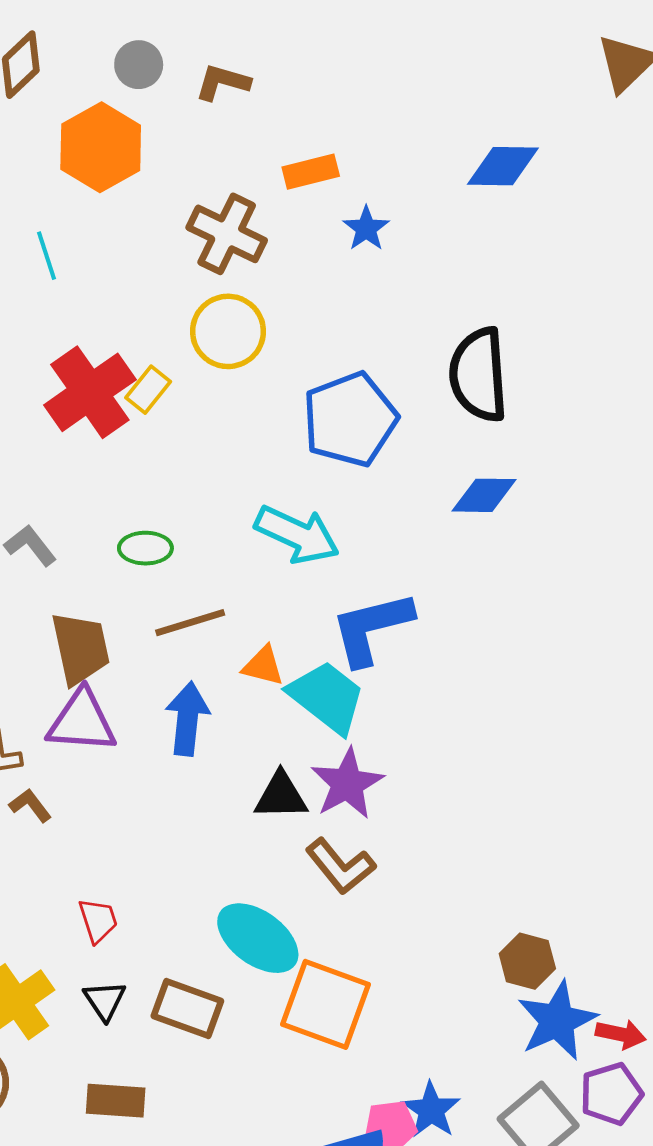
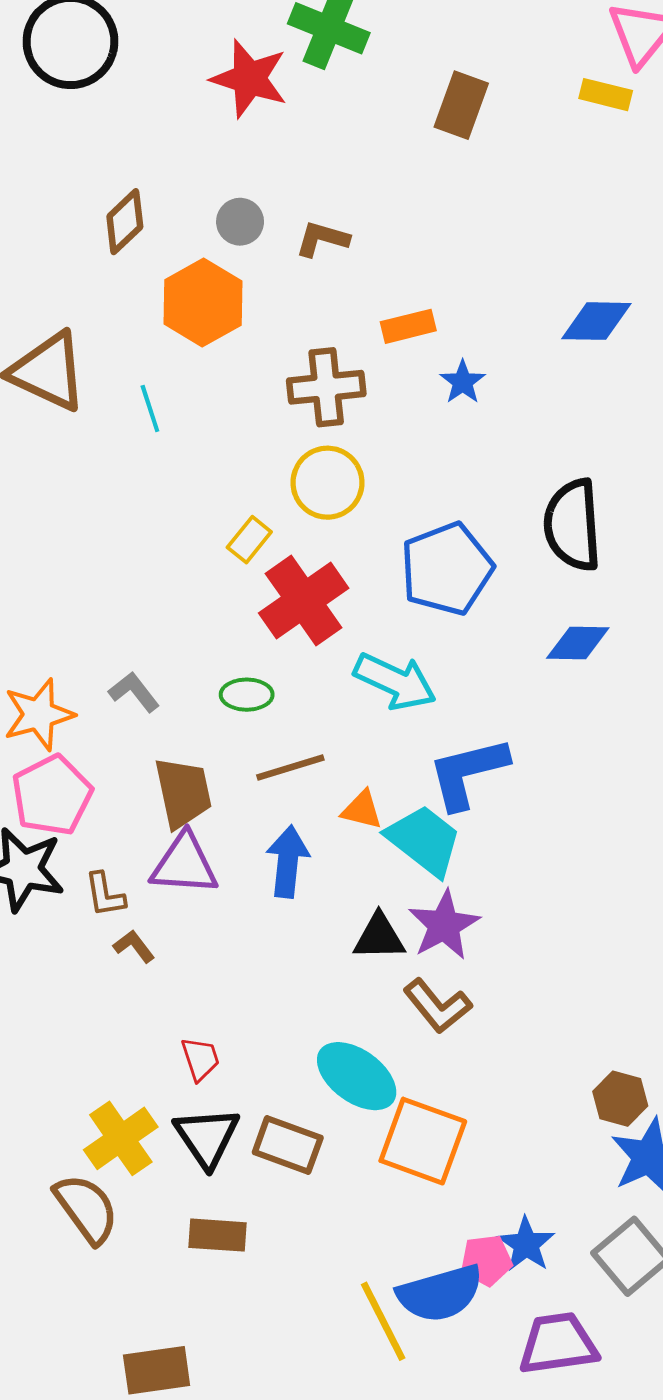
brown cross: (227, 234) -> (326, 387), turned -32
red cross: (90, 392) -> (304, 601), moved
black triangle: (105, 1000) -> (207, 1137), size x1.6

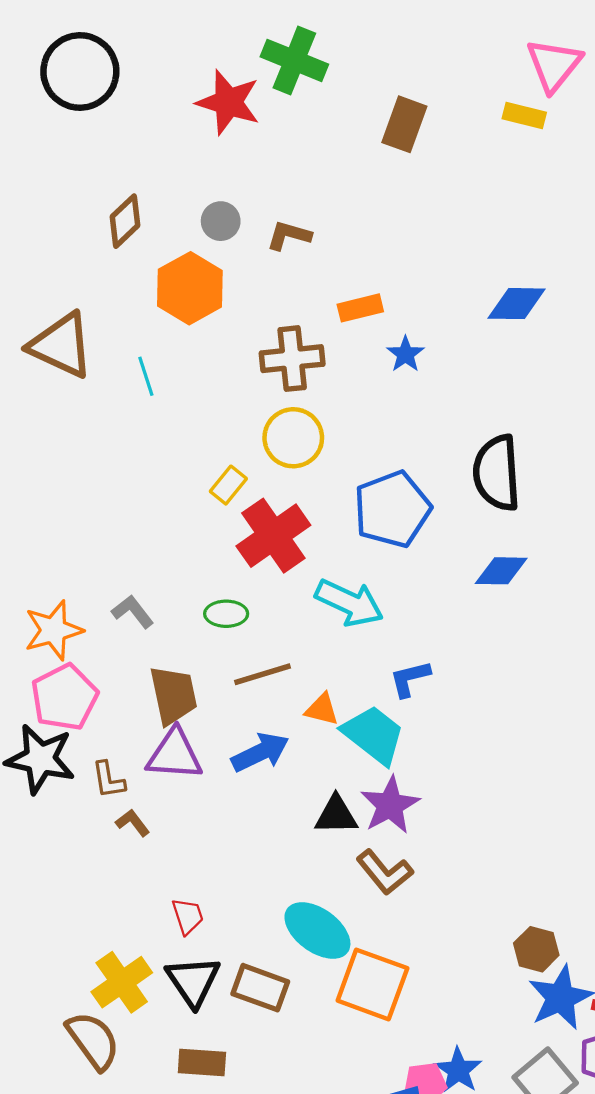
blue L-shape: (468, 773) -> (410, 679), size x0.6
blue arrow: (288, 862) -> (260, 752), turned 58

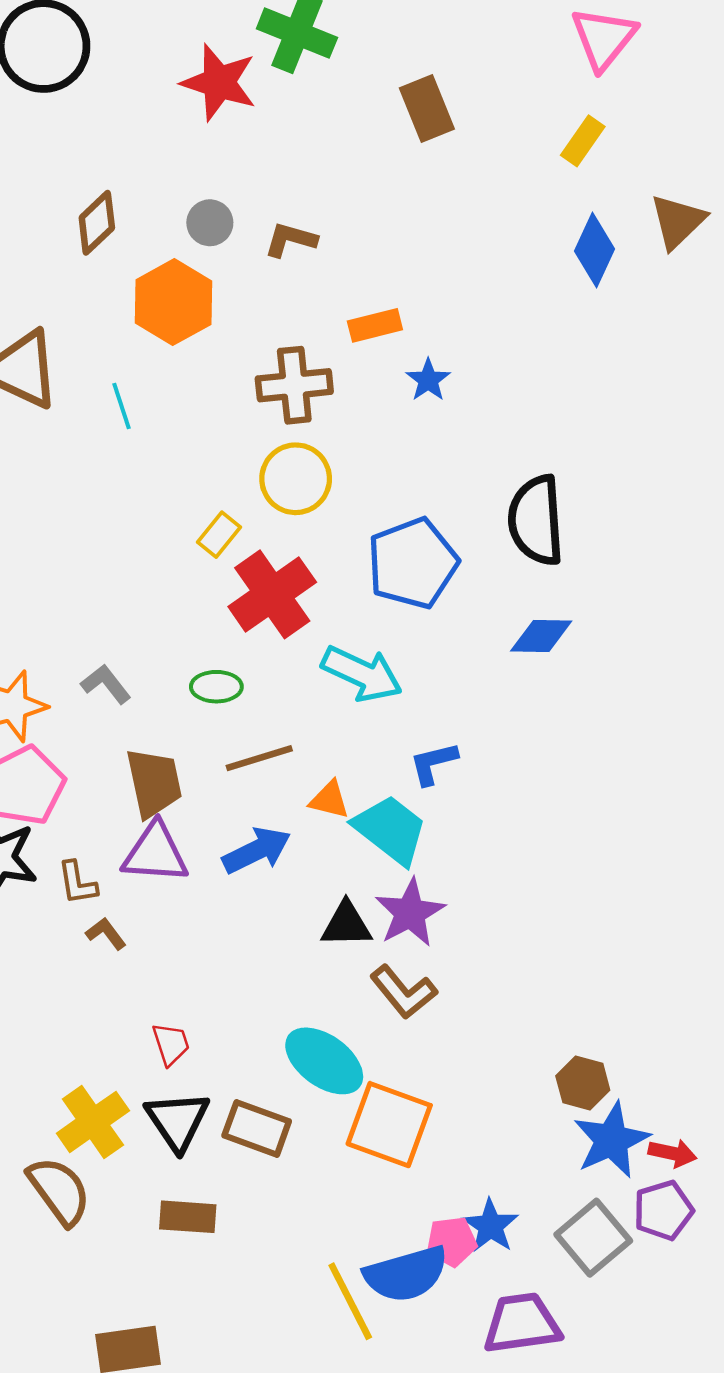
yellow rectangle: (524, 115) -> (583, 141), moved, turned -69
brown rectangle: (404, 124) -> (427, 108), turned -42
blue diamond: (517, 304) -> (594, 250), moved, turned -66

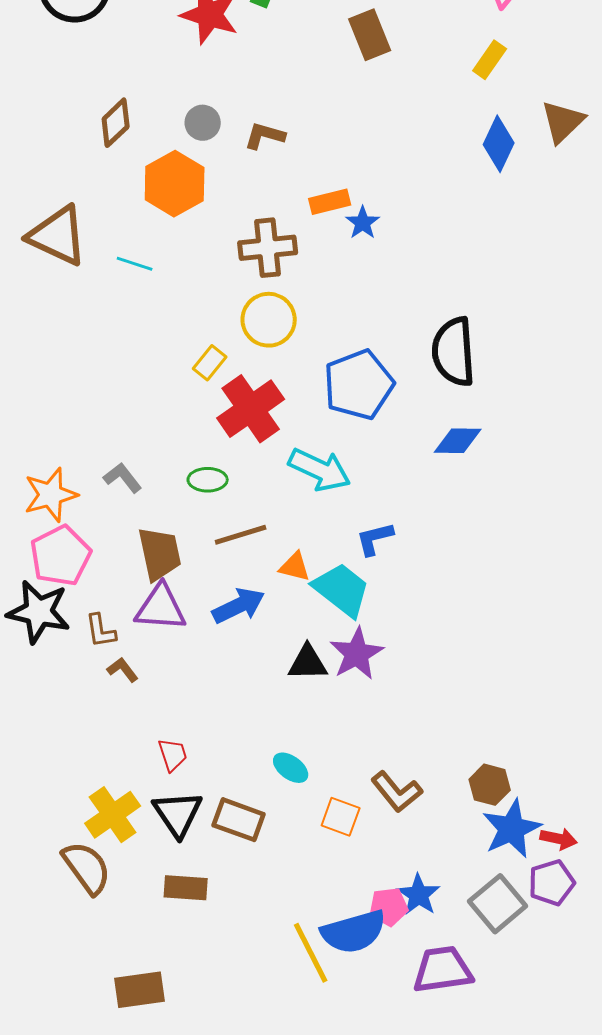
blue star: (428, 380) -> (363, 223), moved
cyan line: (122, 406) -> (135, 264), turned -54
brown L-shape: (403, 992) -> (397, 792), moved
cyan ellipse: (324, 1061) -> (291, 768), size x0.6
orange square: (389, 1125) -> (341, 817), size x0.6

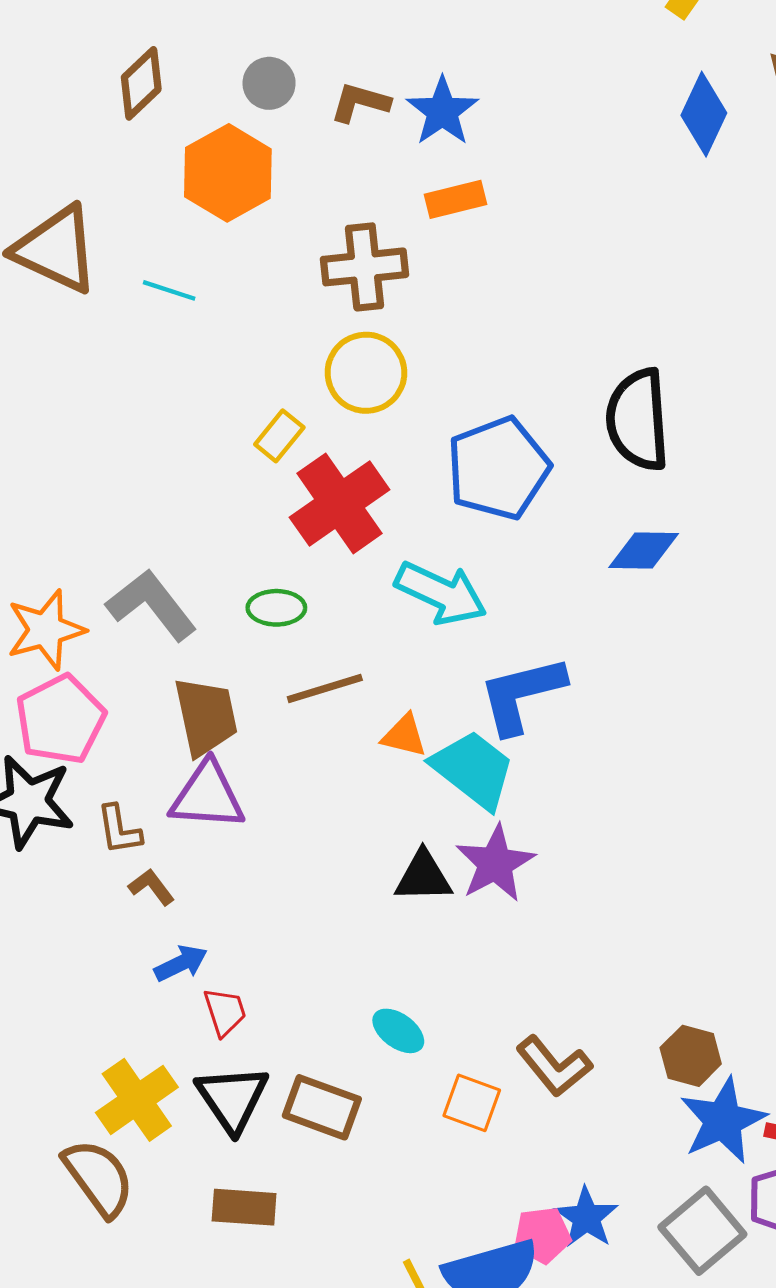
blue star: (363, 223) -> (442, 111), moved, size x1.4
gray L-shape: (123, 478) -> (151, 605), size x1.6
blue L-shape: (375, 539) -> (522, 694), size x1.6
blue arrow: (239, 606) -> (181, 963), moved, size x0.7

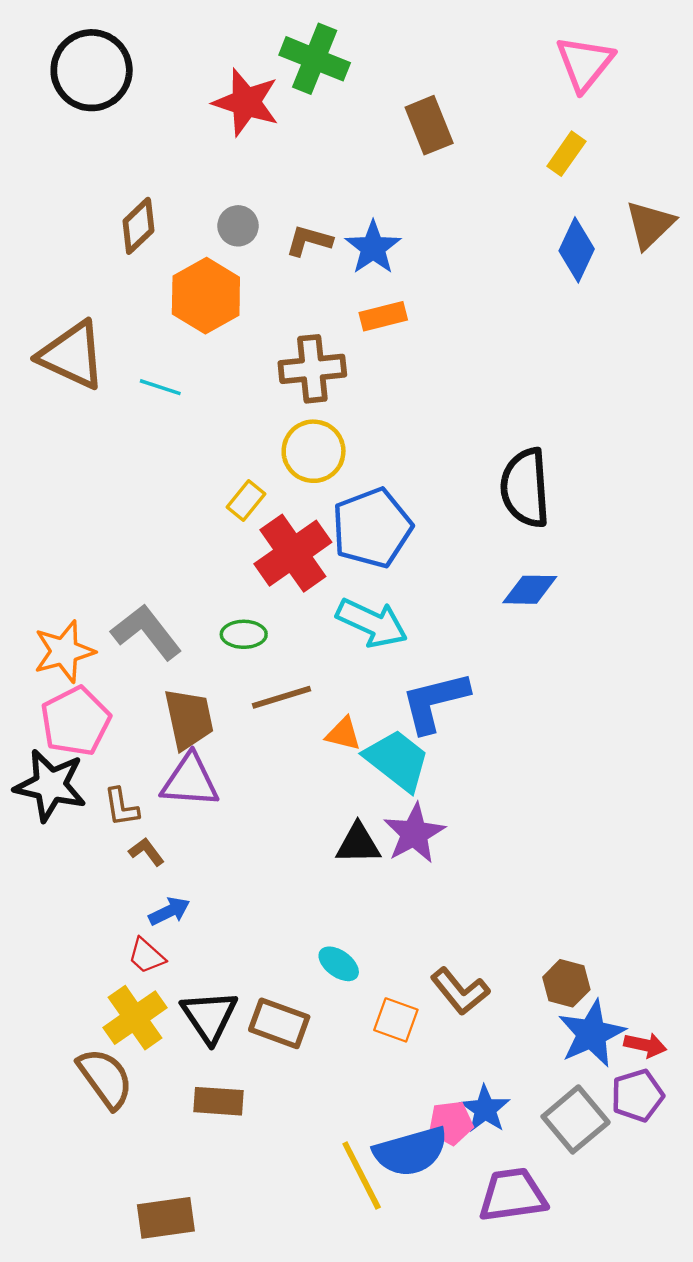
blue pentagon: (498, 468) -> (372, 528), moved
red trapezoid: (225, 1012) -> (146, 956), moved, turned 150

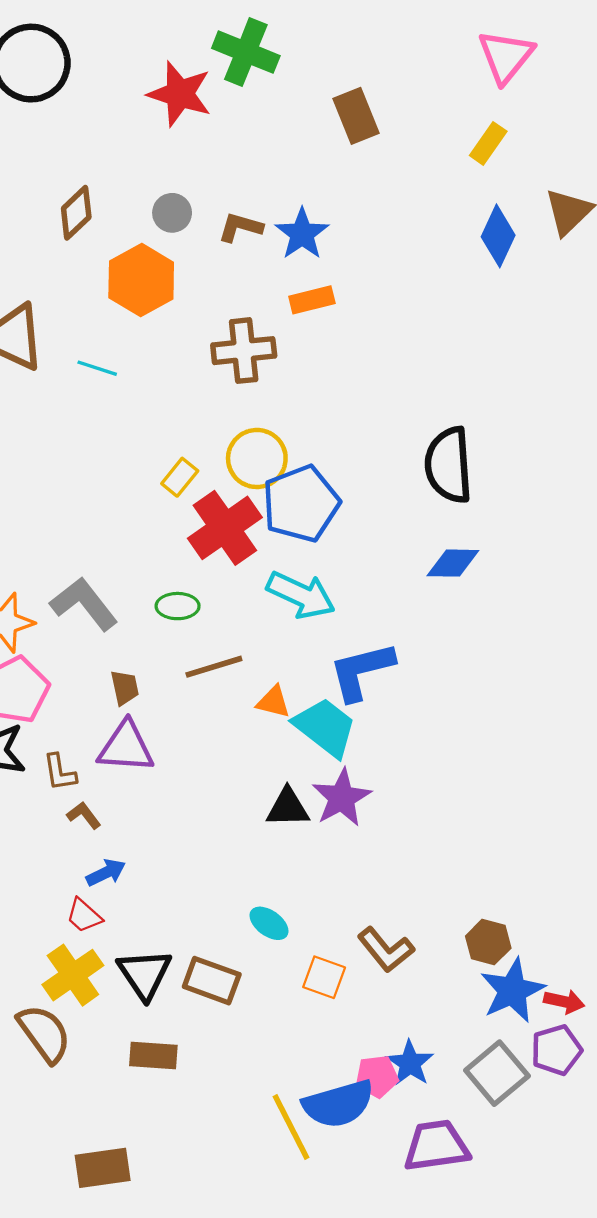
yellow circle: (314, 451) -> (257, 458), moved
brown trapezoid: (189, 719) -> (125, 688), size x0.6

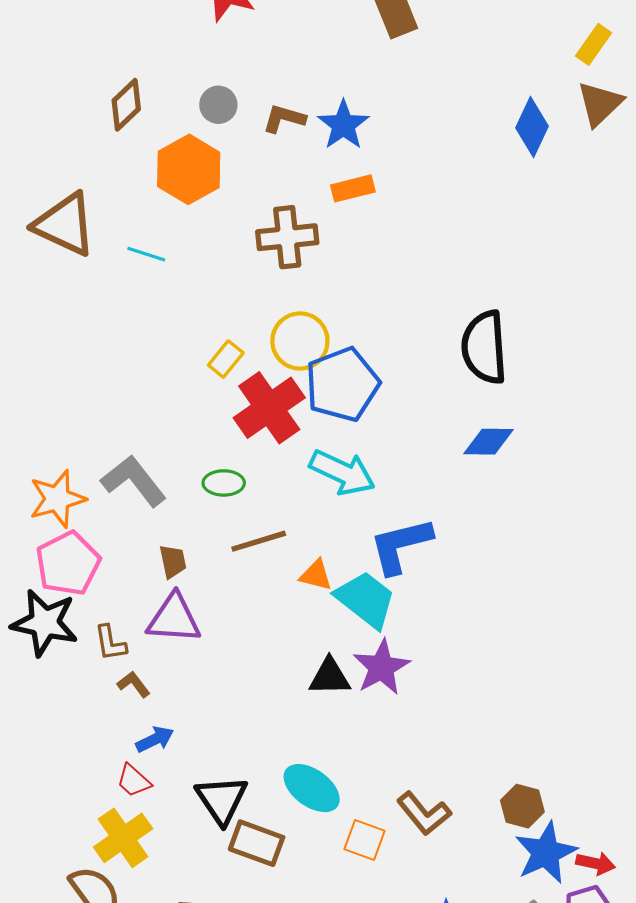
yellow rectangle: (488, 143) -> (593, 44), moved
cyan ellipse: (269, 923) -> (312, 788), size x1.5
black triangle: (144, 974) -> (222, 800), moved

